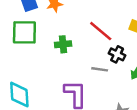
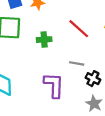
black cross: (117, 54) -> (93, 79), moved

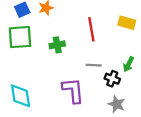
red line: (79, 29) -> (91, 29), turned 45

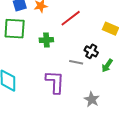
red line: (91, 29) -> (71, 18), moved, turned 55
black cross: (112, 79) -> (91, 51), moved

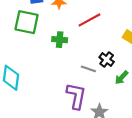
purple L-shape: (55, 82) -> (76, 96), moved

